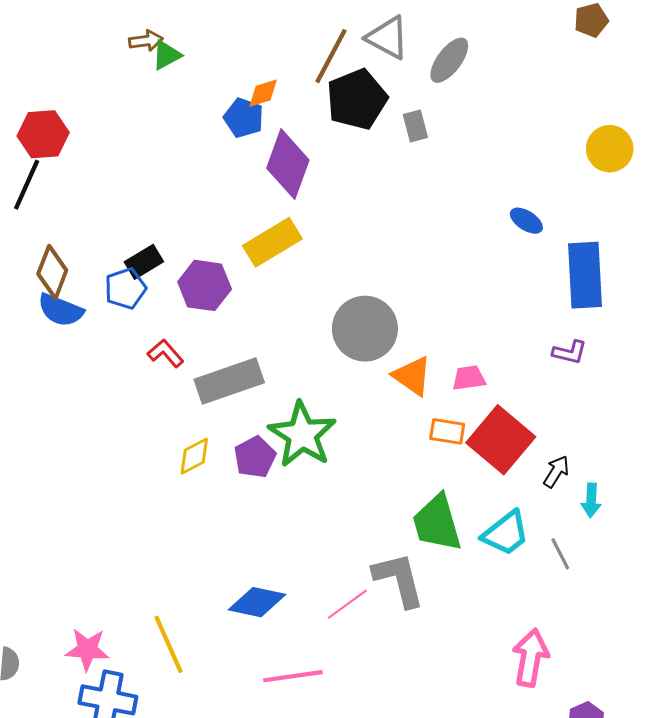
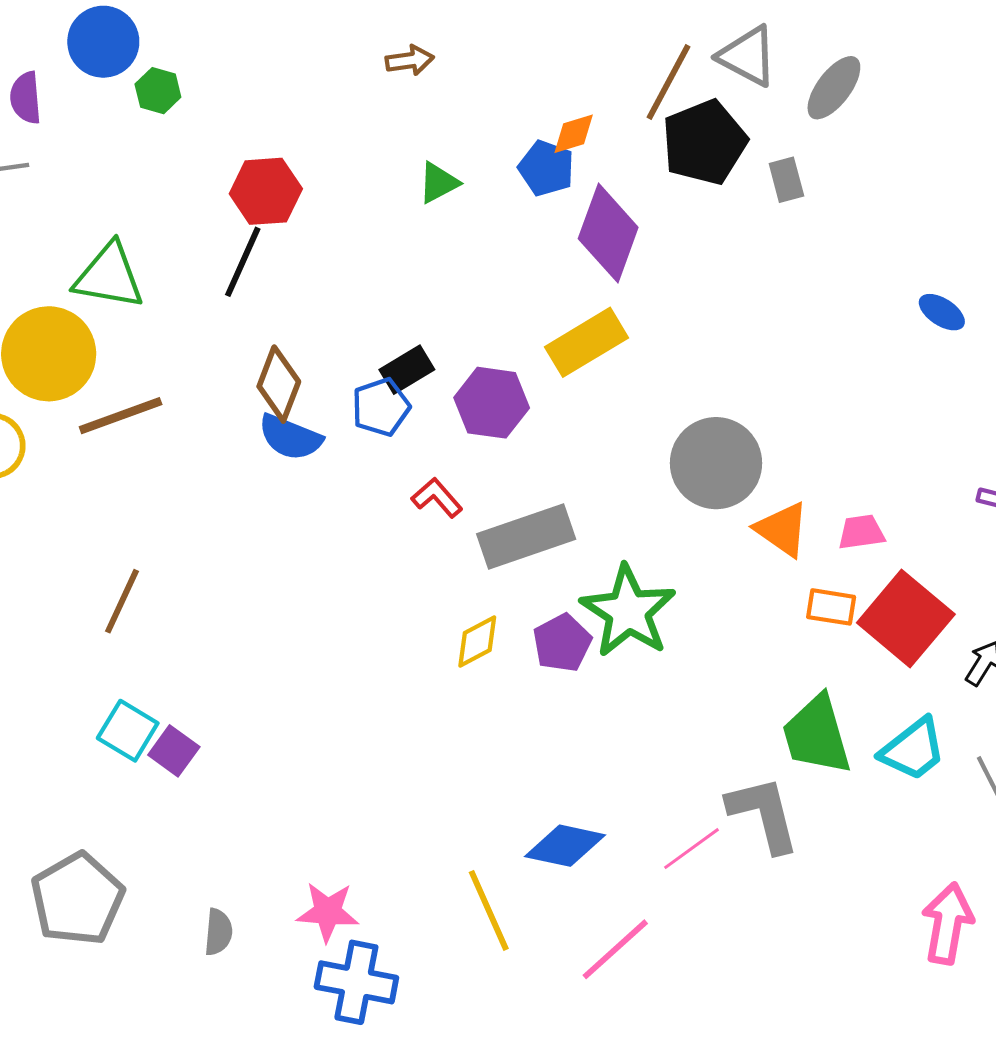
green triangle: (166, 55) -> (438, 183), moved
yellow line: (169, 644) -> (489, 910), moved
pink line: (293, 676) -> (615, 949), turned -34

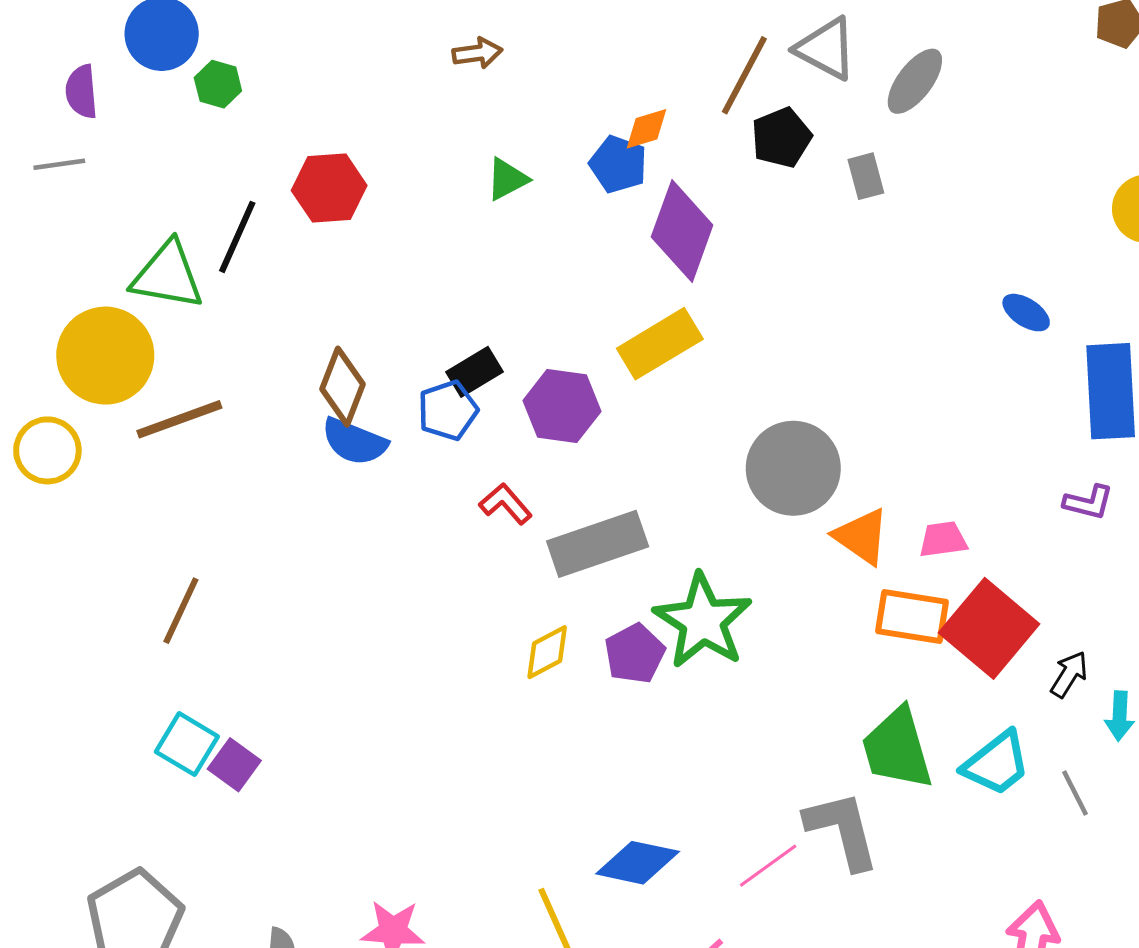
black pentagon: (704, 142) -> (781, 138), size x0.7
black line: (243, 262) -> (237, 237), moved
orange rectangle: (831, 607) -> (912, 617), size x1.4

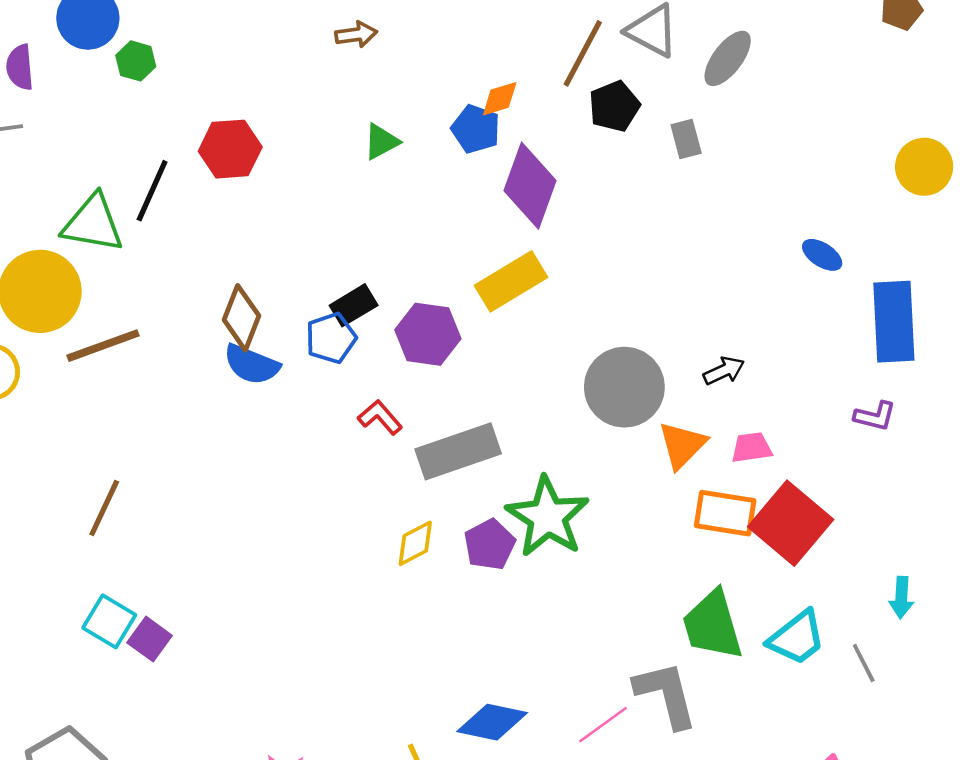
orange triangle: (862, 536) -> (682, 445), turned 40
black arrow: (1069, 674) -> (724, 371), moved, turned 33

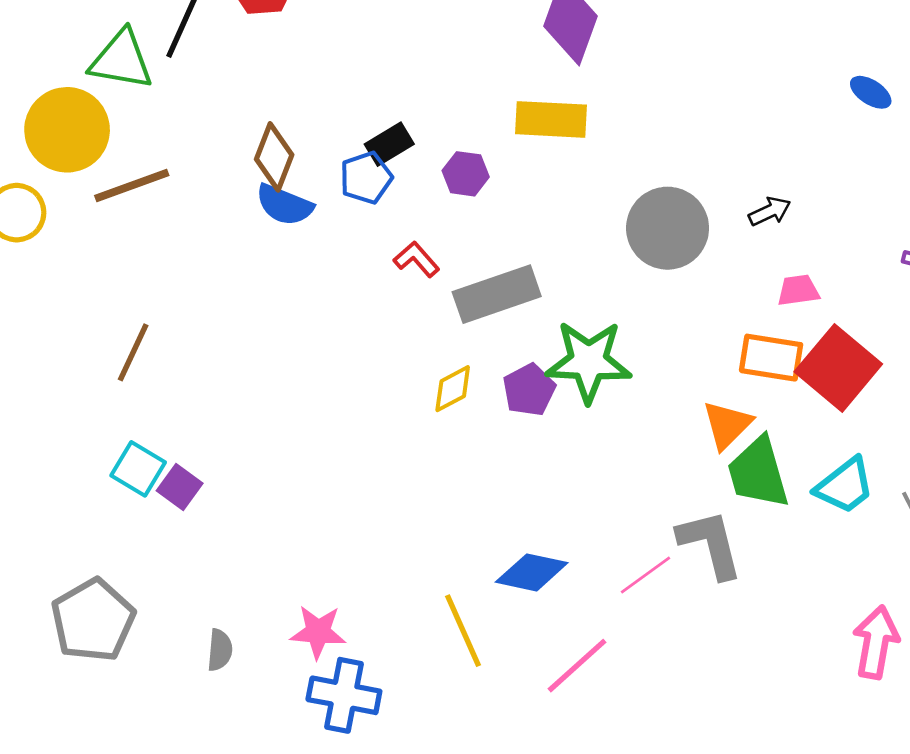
yellow rectangle: (511, 281) -> (551, 119), turned 34
purple hexagon: (428, 334) -> (466, 174), size x0.7
orange triangle: (682, 445) -> (727, 425), moved
green star: (548, 517) -> (589, 361), turned -30

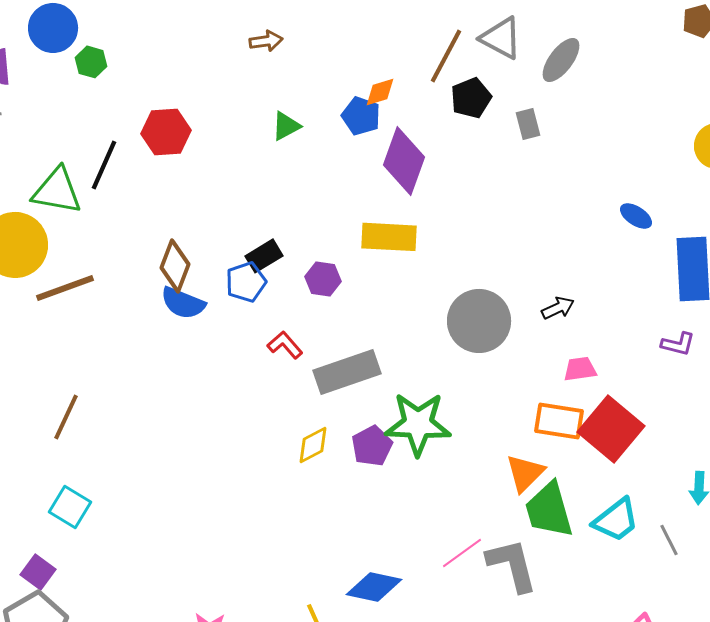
purple square: (180, 487) -> (38, 572), moved
pink line: (646, 575) -> (462, 553), moved

